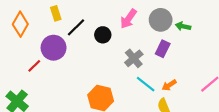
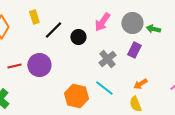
purple circle: (54, 48) -> (39, 65), moved
red line: (34, 66) -> (14, 66), turned 32
cyan line: (146, 84) -> (104, 88), moved

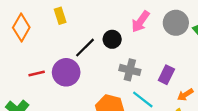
black line: (53, 30) -> (85, 48), moved
purple rectangle: (134, 50) -> (166, 75), moved
gray cross: (107, 59) -> (130, 70), moved, turned -36

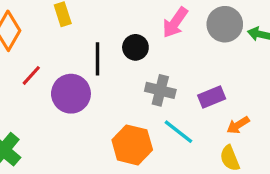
black line: (85, 48) -> (97, 59), turned -45
red line: (37, 74) -> (31, 75), moved, turned -35
purple rectangle: (166, 75) -> (212, 97), turned 42

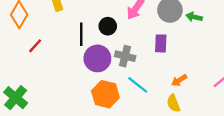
purple circle: (71, 94) -> (97, 58), moved
purple rectangle: (212, 97) -> (161, 43), moved, turned -66

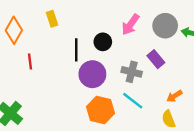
purple rectangle: (161, 43) -> (156, 59), turned -42
red line: (35, 46) -> (30, 61), turned -49
gray cross: (125, 56) -> (132, 72), moved

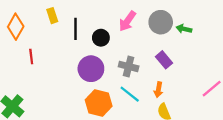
black line: (76, 50) -> (75, 29), moved
purple rectangle: (156, 59) -> (164, 60), moved
orange arrow: (174, 96) -> (158, 90), moved, turned -48

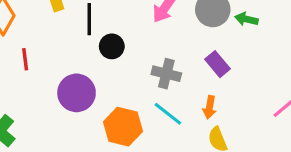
black circle: (101, 38) -> (112, 46), moved
purple circle: (91, 69) -> (77, 93), moved

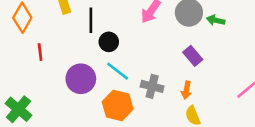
gray cross: (166, 74) -> (152, 86), moved
cyan line: (168, 114) -> (118, 71), moved

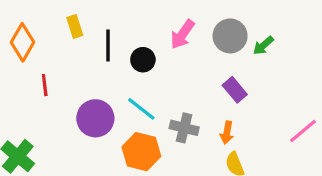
green arrow: (216, 20) -> (263, 45), turned -54
black circle: (109, 42) -> (143, 60), moved

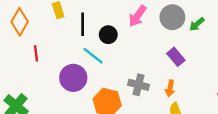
cyan line: (141, 109) -> (93, 56), moved

